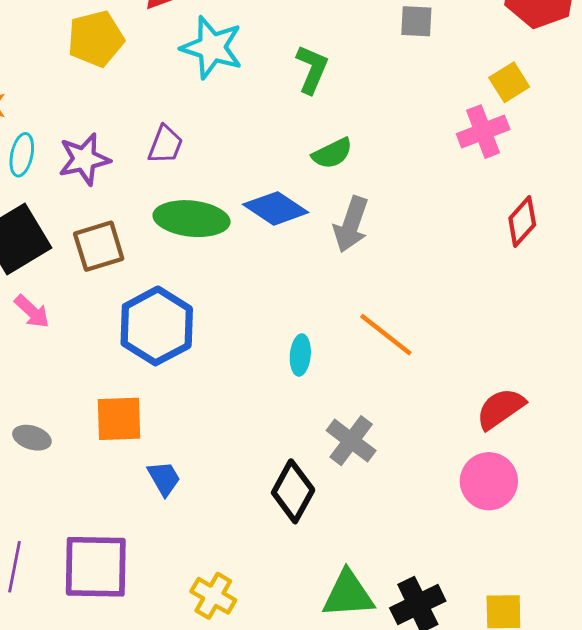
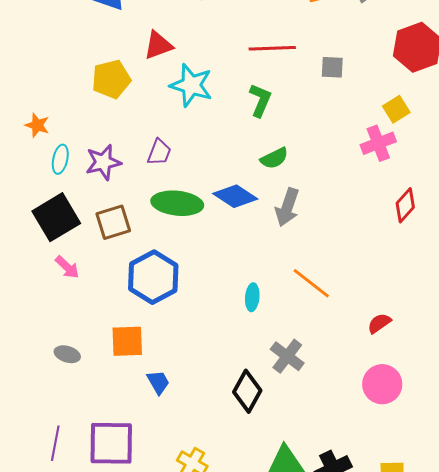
red semicircle: (500, 409) -> (379, 323), moved, size x0.7

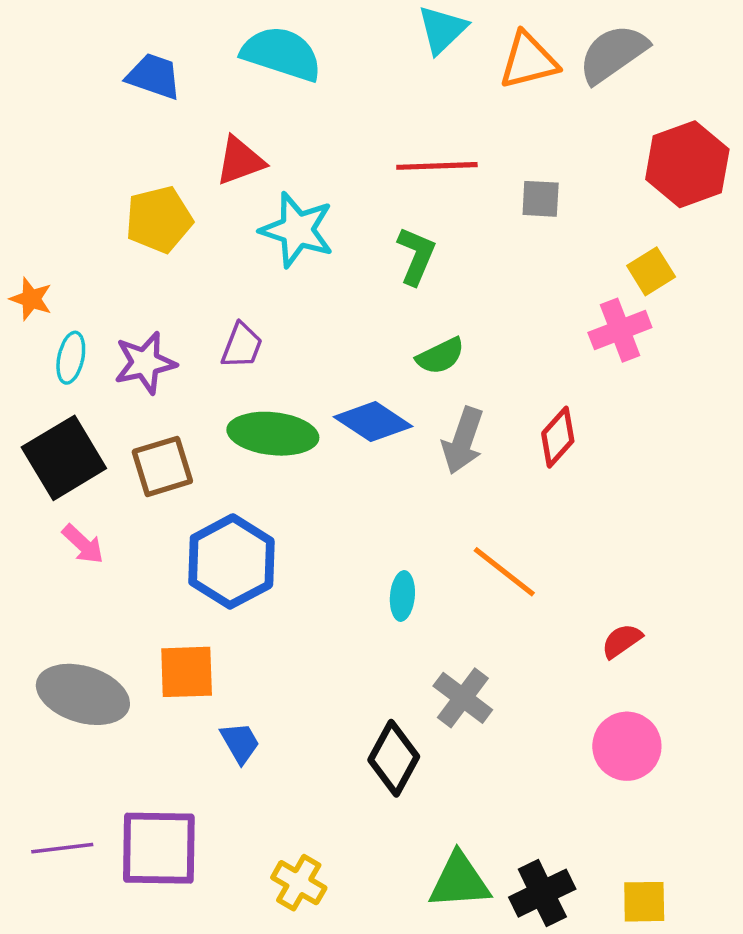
red diamond: (405, 205) -> (558, 437), moved
gray ellipse: (67, 354) -> (83, 694), size x2.0
purple line: (55, 443) -> (62, 848), turned 72

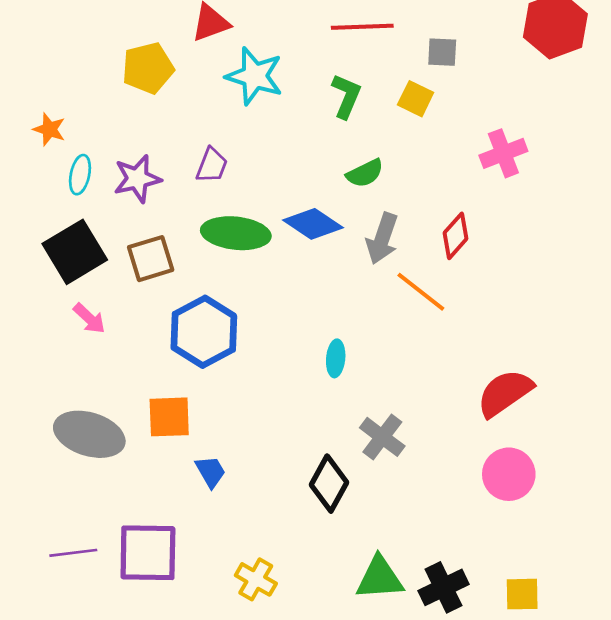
yellow square: (651, 271) -> (416, 99), moved, turned -32
orange line: (504, 572) -> (421, 292), moved
red semicircle: (622, 641) -> (505, 393), size x1.8

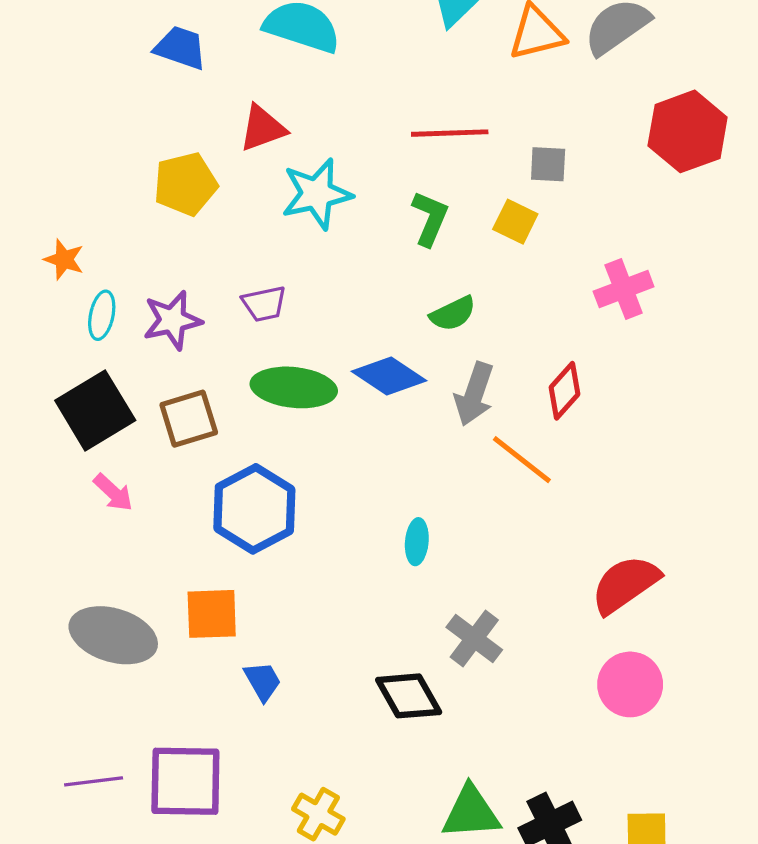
cyan star: (254, 76) -> (317, 194), turned -30
purple trapezoid: (212, 165) -> (264, 304), turned 57
black diamond: (329, 484) -> (409, 696), turned -58

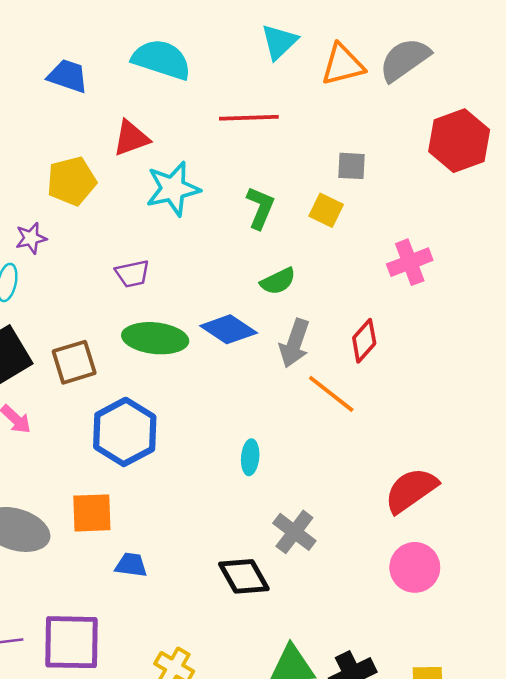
red line: (450, 133) -> (249, 118), moved
purple star: (172, 320) -> (31, 238), moved, size x0.7
blue trapezoid: (263, 681) -> (131, 565), turned -52

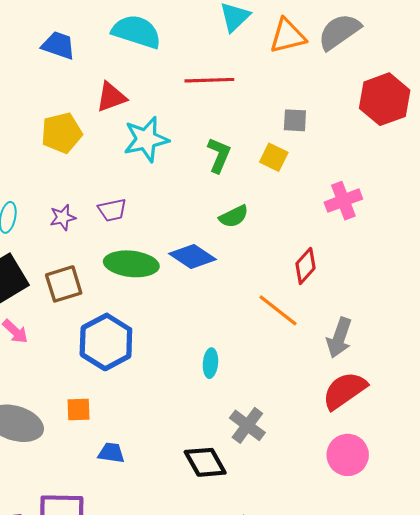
purple star: (31, 238) -> (63, 217), moved
gray arrow: (294, 343) -> (339, 338), moved
orange square: (92, 513) -> (79, 410), size x0.7

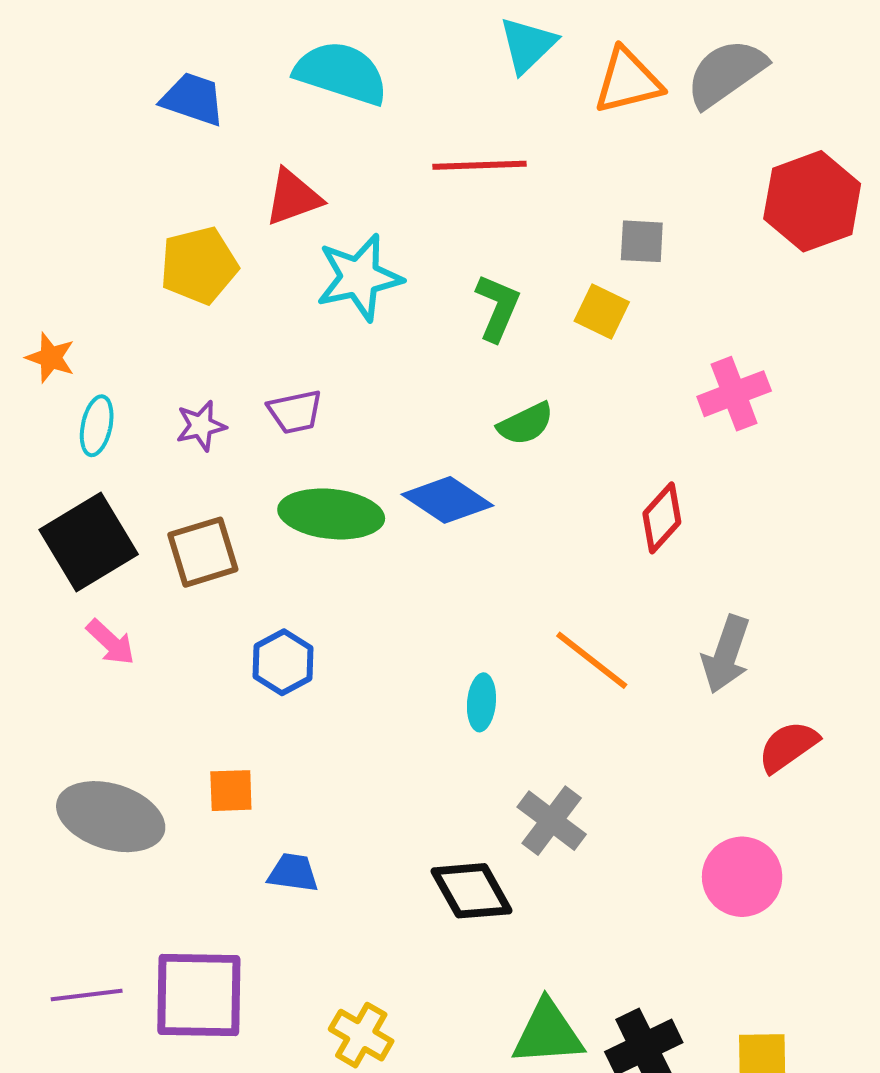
orange line: (278, 310) -> (592, 660), moved
blue hexagon: (106, 342) -> (283, 662), size x0.6
red semicircle: (345, 391) -> (788, 746), moved, size x0.7

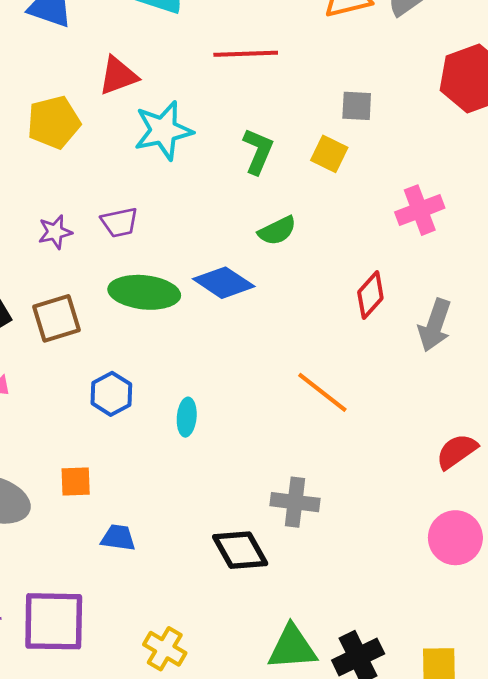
gray arrow: (726, 654) -> (435, 325), moved
cyan ellipse: (481, 702) -> (187, 417), moved
gray cross: (552, 821) -> (295, 502), turned -30
pink circle: (742, 877) -> (455, 538), moved

